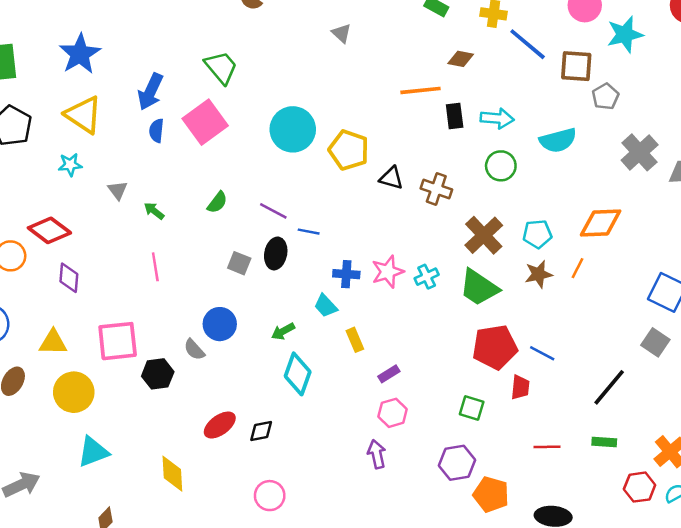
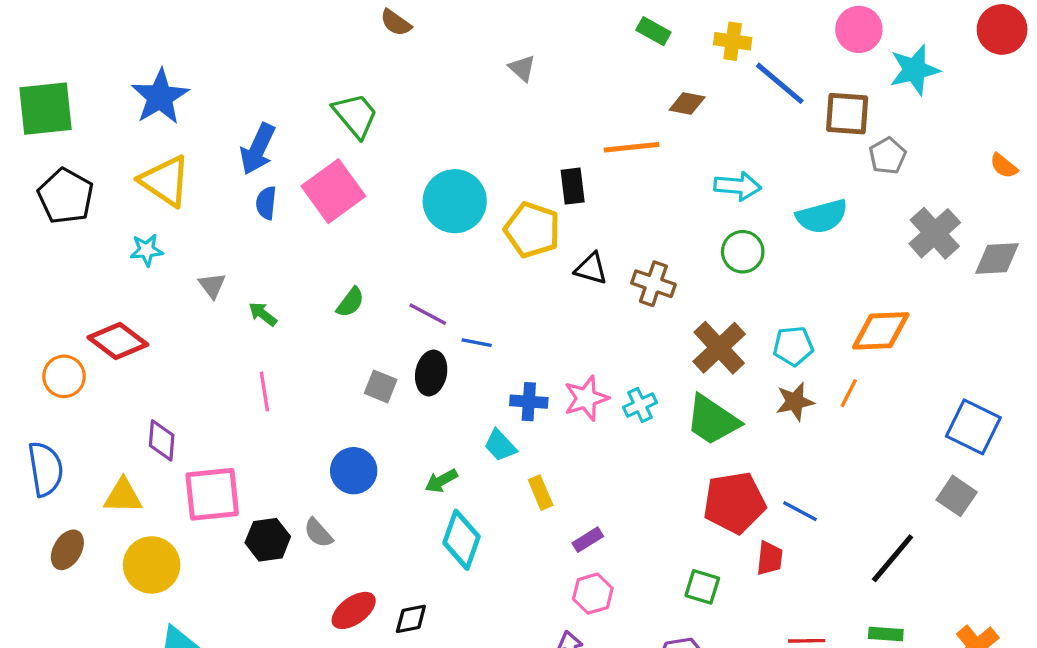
black rectangle: (455, 116) -> (573, 186), moved
purple diamond: (69, 278) -> (162, 440), moved
gray semicircle: (194, 350) -> (318, 533), moved

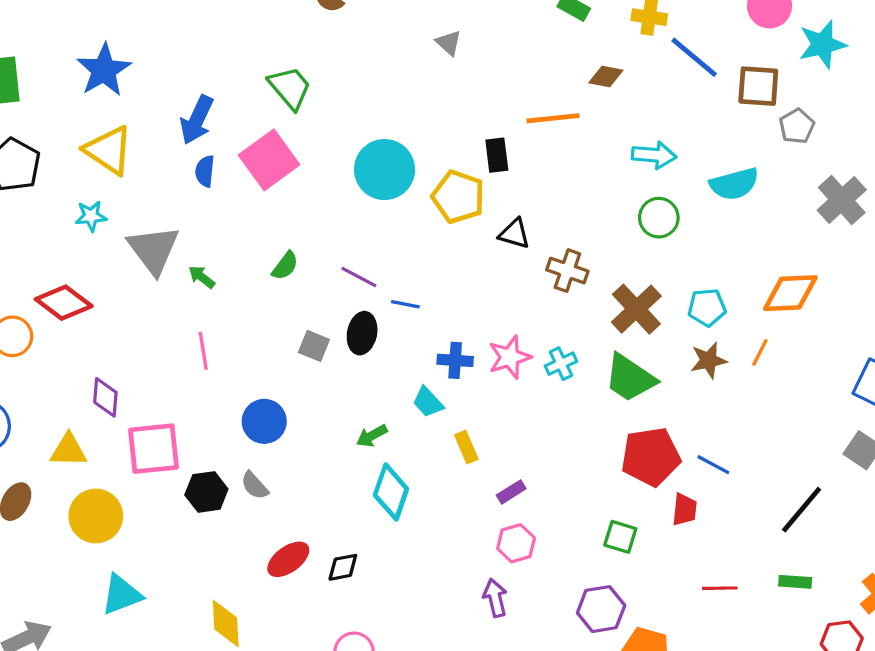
brown cross: (653, 284) -> (567, 271), moved
gray triangle: (212, 285) -> (154, 250), size x2.0
blue circle: (354, 471) -> (264, 421), moved

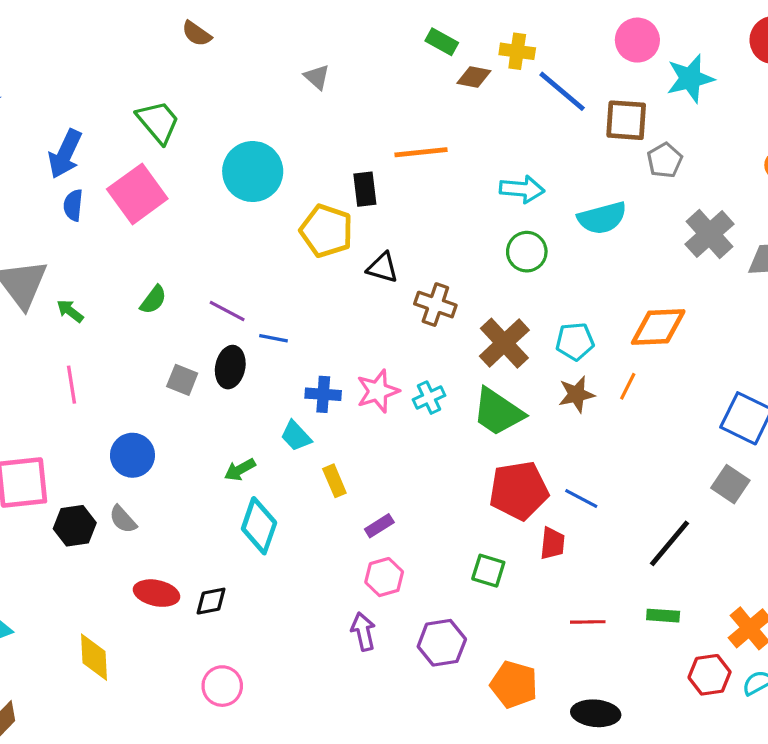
brown diamond: (606, 76) -> (474, 77), moved
cyan circle: (385, 170) -> (253, 172), moved
red ellipse: (288, 559) -> (157, 593), turned 48
purple hexagon: (601, 609) -> (442, 643), moved

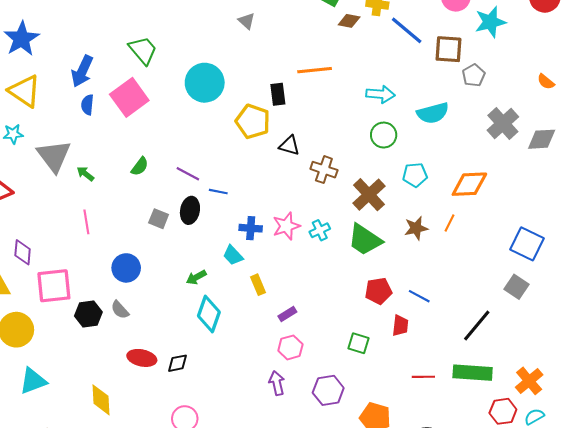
cyan pentagon: (575, 341) -> (415, 175), moved
red pentagon: (519, 490) -> (378, 291), size x0.7
green rectangle: (663, 616) -> (473, 373), size x1.8

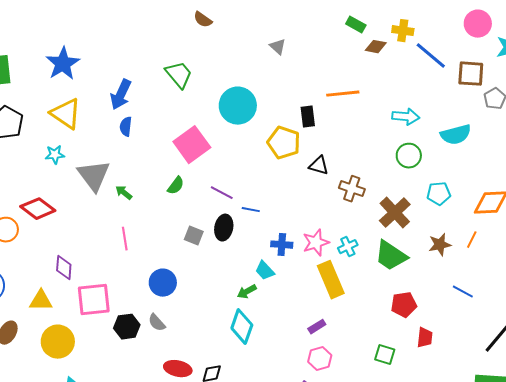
pink square: (129, 97) -> (192, 145), moved
green arrow: (196, 277) -> (247, 292), moved
yellow rectangle: (258, 285) -> (331, 280), moved, size x1.8
blue line: (419, 296) -> (463, 292), moved

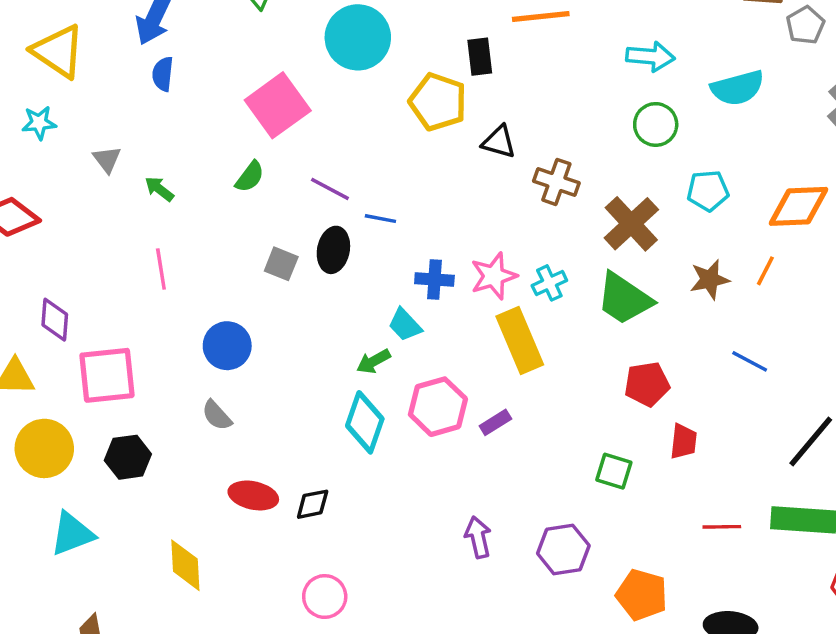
gray triangle: (94, 176) -> (107, 159), size x0.5
black hexagon: (127, 327) -> (128, 457), moved
pink hexagon: (320, 359) -> (438, 407), moved, size x1.4

